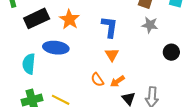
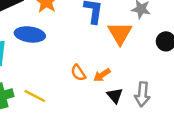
orange triangle: (112, 55) -> (120, 33), moved, size x1.5

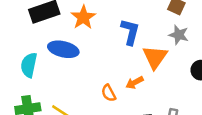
orange arrow: (102, 75) -> (135, 83), moved

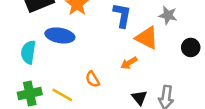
orange triangle: (155, 57) -> (147, 38), turned -35
orange semicircle: (109, 93) -> (93, 79), moved

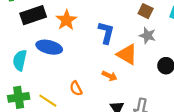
orange arrow: (129, 63) -> (110, 76), turned -128

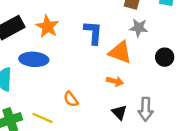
orange arrow: (110, 76) -> (115, 81), moved

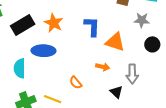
gray star: (139, 28) -> (142, 20), moved
orange arrow: (115, 81) -> (103, 67), moved
gray arrow: (146, 109) -> (132, 74), moved

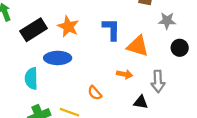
black triangle: (116, 92) -> (141, 102), turned -32

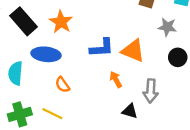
blue L-shape: (111, 29) -> (102, 48), moved, turned 80
black rectangle: (34, 30) -> (23, 21), turned 75
orange arrow: (125, 74) -> (116, 79), turned -136
orange semicircle: (95, 93) -> (62, 85), moved

